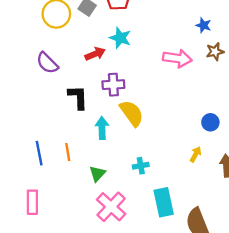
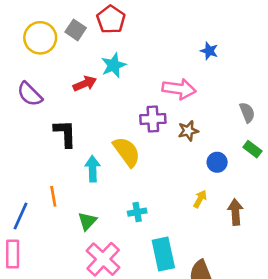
cyan star: (120, 38) -> (114, 65), turned 30
brown star: (215, 52) -> (188, 131), moved
purple cross: (113, 85) -> (153, 119), moved
blue line: (39, 153) -> (21, 216), moved, turned 35

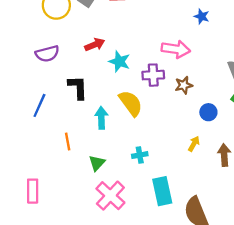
cyan star: (114, 65) -> (119, 62), moved, turned -30
purple semicircle: (30, 94) -> (47, 54), turned -60
blue line: (21, 216) -> (39, 105), moved

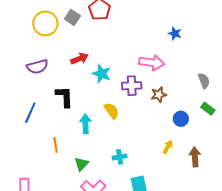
yellow semicircle: (131, 103) -> (112, 111), size x0.7

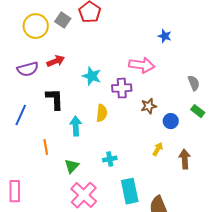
red arrow: (79, 59) -> (56, 61), moved
brown star: (159, 95) -> (149, 106), moved
yellow semicircle: (112, 111) -> (102, 113), turned 42

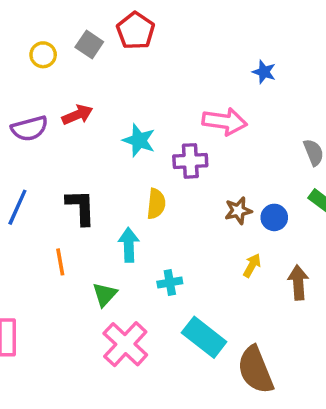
yellow circle: (36, 26) -> (43, 55), size x0.6
black L-shape: (55, 99) -> (81, 207), moved
brown star: (149, 106) -> (238, 211), moved
cyan arrow: (76, 126) -> (129, 245), moved
cyan rectangle: (130, 191) -> (204, 337), turned -40

